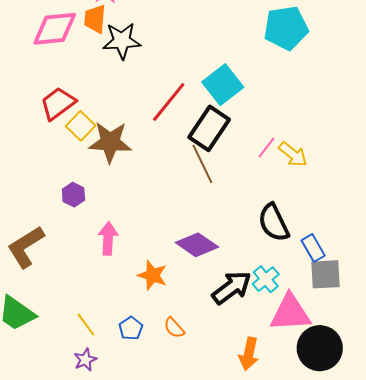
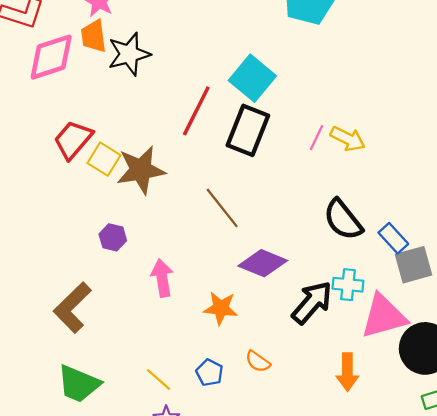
brown line: (202, 164) -> (222, 208), moved
cyan cross: (266, 279) -> (348, 285), turned -32

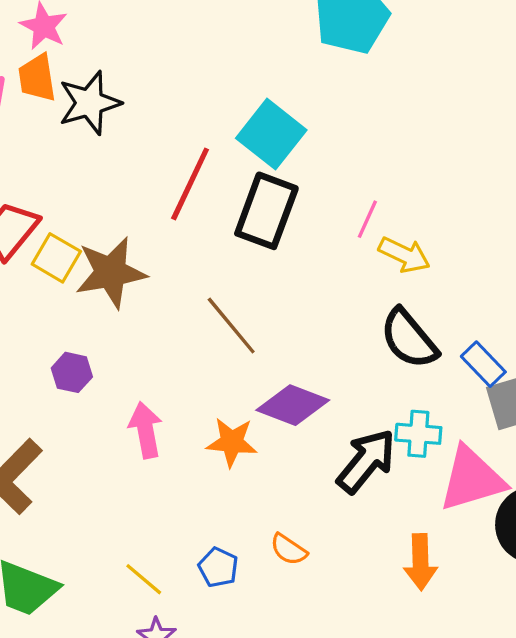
yellow arrow: (348, 139) -> (404, 255), moved
orange star: (221, 308) -> (232, 442), moved

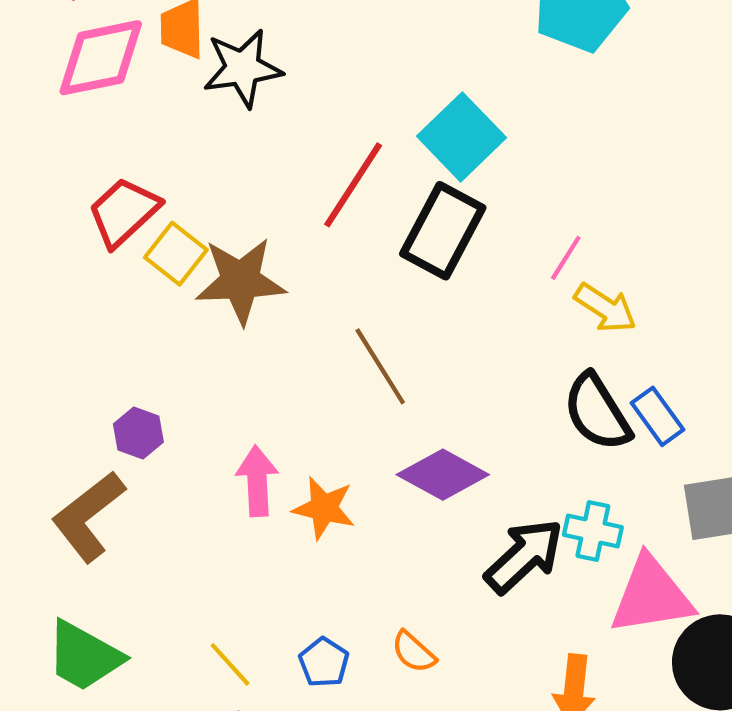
blue rectangle: (483, 364) -> (658, 416), moved
purple hexagon: (72, 372) -> (138, 433), moved
orange star: (232, 442) -> (324, 508), moved

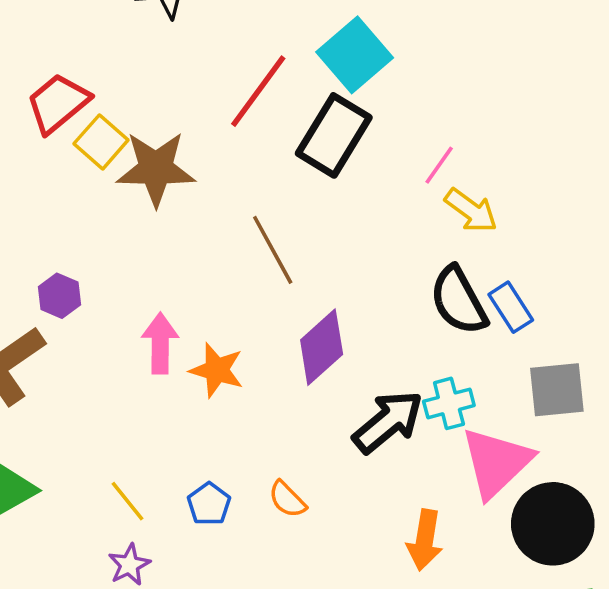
purple diamond: (443, 475) -> (322, 347), turned -74
cyan cross: (593, 531) -> (449, 403), turned -30
pink triangle: (651, 596) -> (496, 462), turned -38

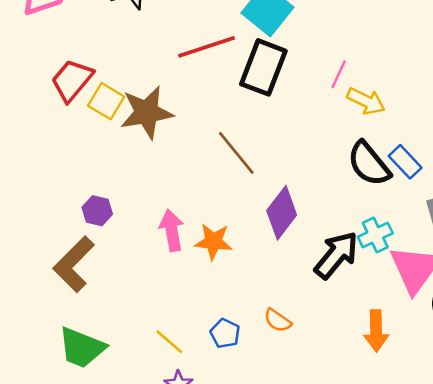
red line: (258, 91) -> (206, 47), turned 46

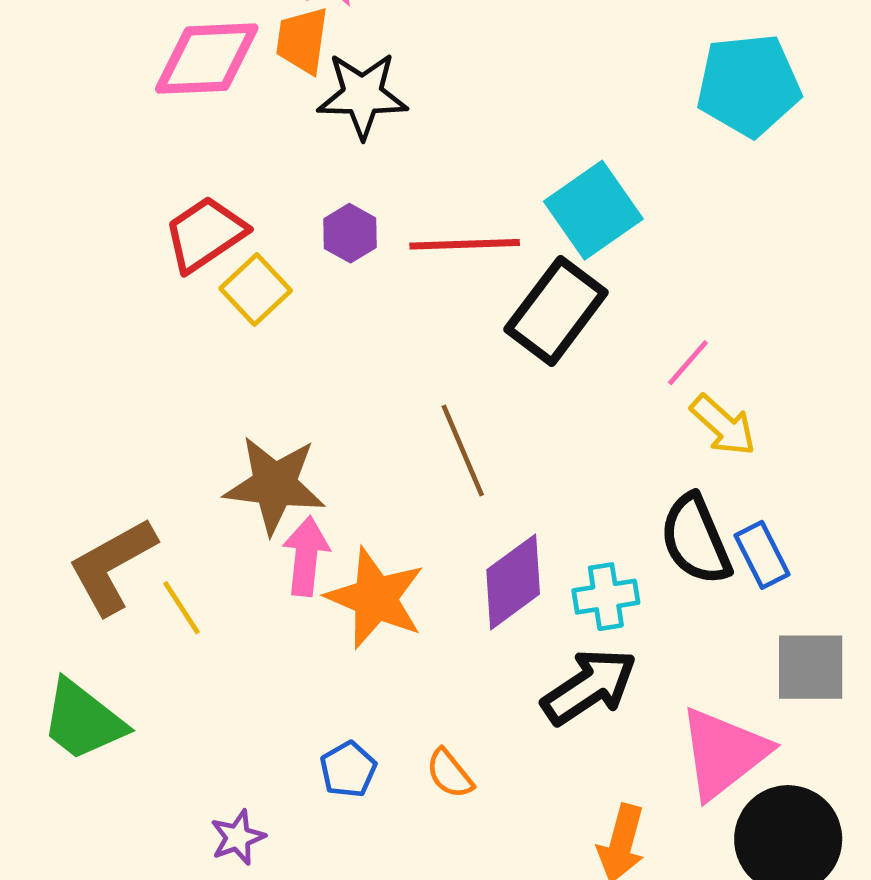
brown star: (147, 112) -> (275, 485), moved
purple hexagon: (97, 211) -> (350, 233), moved
cyan cross: (375, 235) -> (606, 597), moved
orange star: (213, 242) -> (375, 598), size x1.4
yellow line: (169, 342) -> (181, 608), moved

